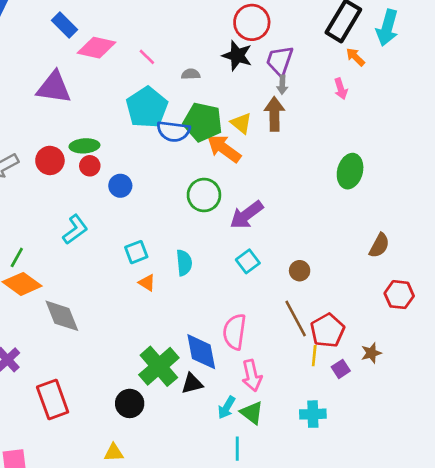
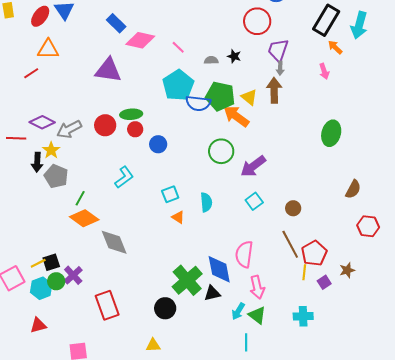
black star: (237, 56) -> (234, 56), moved, size x0.6

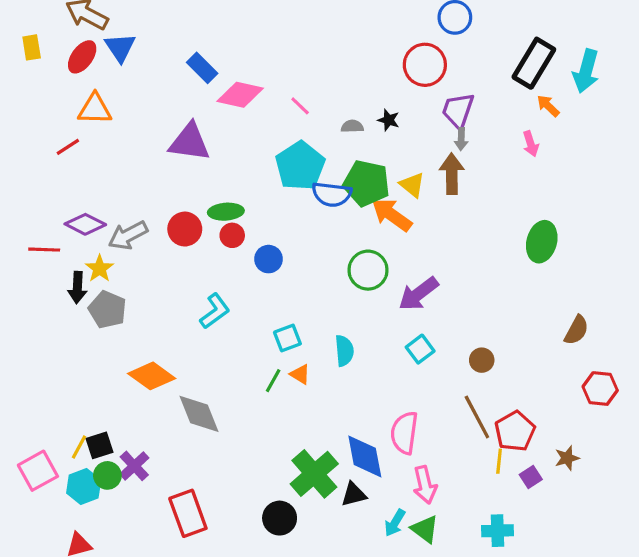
green line: (80, 198) -> (273, 381), moved
yellow line: (38, 263) -> (79, 447), turned -35

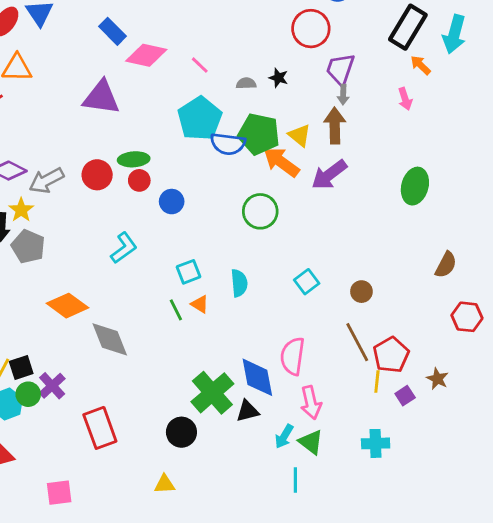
purple arrow: (419, 294) -> (329, 175), moved
green line: (273, 381) -> (176, 310), turned -55
brown star: (567, 458) -> (437, 379), turned -30

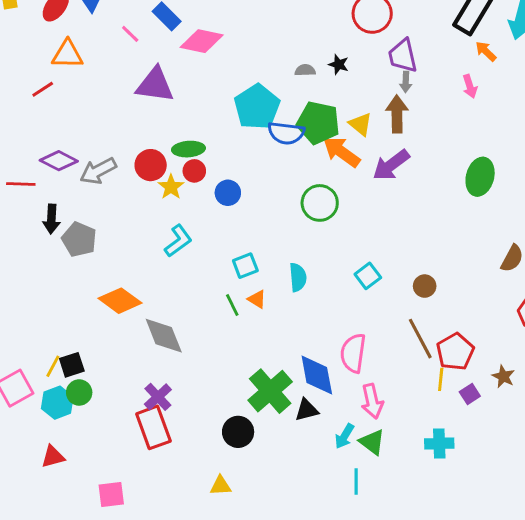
pink line: (200, 65) -> (130, 34), moved
purple trapezoid: (340, 69) -> (403, 56), turned -32
yellow star: (21, 210) -> (171, 187), moved
purple cross: (52, 386) -> (158, 397), moved

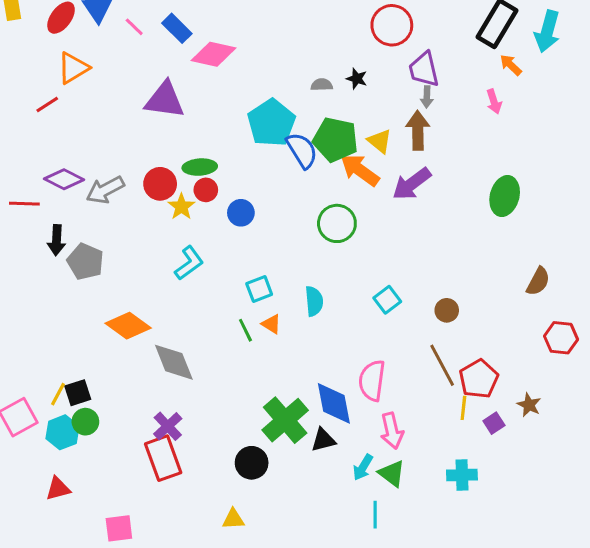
pink line: (130, 34) -> (134, 27), moved
orange triangle: (67, 54) -> (73, 68), turned -32
blue semicircle: (286, 133) -> (302, 150), turned -129

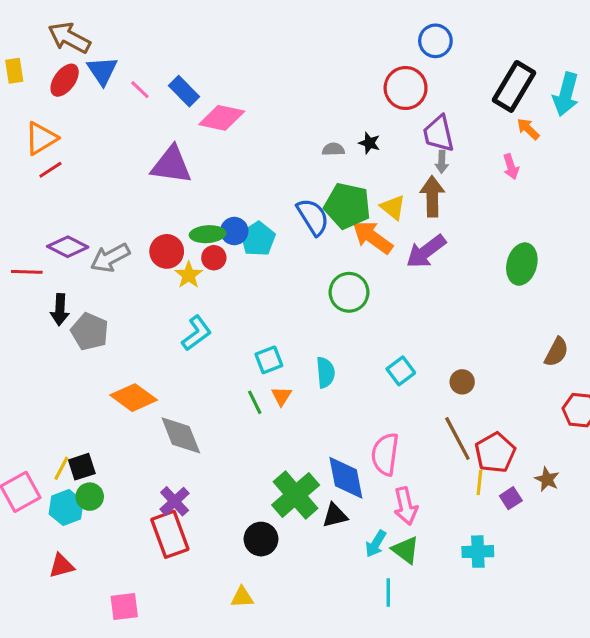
orange triangle: (73, 68) -> (41, 138), moved
cyan pentagon: (271, 123) -> (258, 239), moved, size x0.7
blue circle: (241, 213) -> (234, 231), moved
orange triangle: (271, 324) -> (281, 396), turned 30

